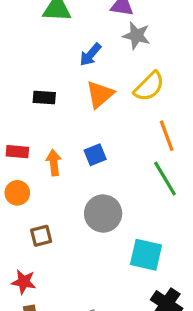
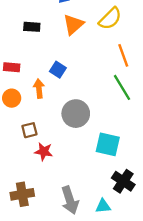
blue square: (95, 155) -> (58, 70), moved, turned -35
orange arrow: (54, 163) -> (39, 89), moved
red star: (24, 282) -> (44, 152), moved

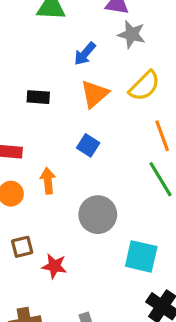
blue square: (58, 70) -> (88, 145), moved
brown square: (29, 130) -> (22, 247), moved

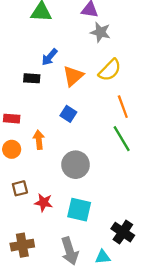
blue arrow: (85, 54) -> (49, 57), moved
cyan square: (141, 256) -> (79, 210), moved

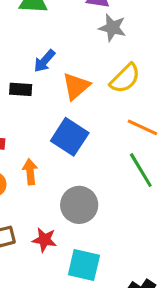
orange line: (123, 107) -> (142, 127), turned -45
blue square: (68, 114) -> (70, 137), size x1.6
red star: (44, 203) -> (44, 240), moved

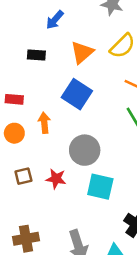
blue arrow: (44, 61) -> (55, 20), moved
cyan square: (84, 265) -> (100, 187), moved

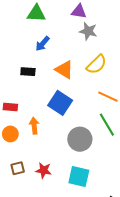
orange triangle: (82, 52) -> (64, 70), turned -48
gray circle: (85, 150) -> (80, 139), moved

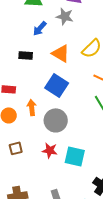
gray star: (88, 31) -> (65, 16), moved
gray circle: (80, 139) -> (56, 120), moved
red star: (44, 170) -> (50, 150), moved

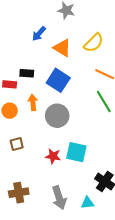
blue arrow: (40, 28) -> (39, 34), moved
black rectangle: (26, 55) -> (27, 73), moved
red star: (50, 150) -> (53, 156), moved

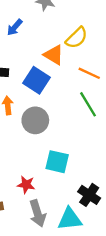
orange triangle: (62, 48) -> (54, 55), moved
red star: (53, 156) -> (26, 185), moved
cyan triangle: (88, 203) -> (70, 219), size x1.6

